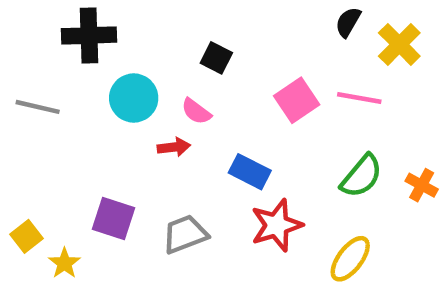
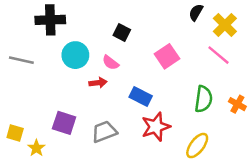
pink line: (359, 98) -> (219, 55), moved, turned 30
green semicircle: (361, 176) -> (203, 99), turned -32
yellow square: (26, 236) -> (15, 133), turned -36

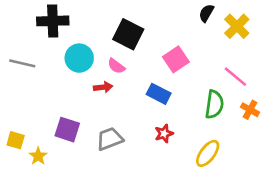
black square: (122, 32) -> (128, 34), size x1.6
pink line: (219, 55) -> (235, 77), moved
blue rectangle: (141, 97) -> (159, 94), moved
red star: (156, 127) -> (164, 134), size x0.6

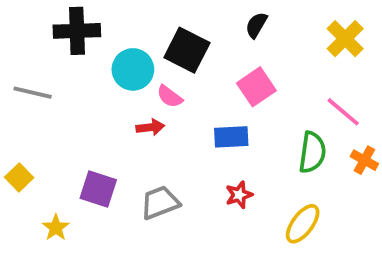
black semicircle: (206, 13) -> (256, 25), moved
cyan circle: (79, 58) -> (133, 69), moved
blue rectangle: (159, 94) -> (231, 137), turned -30
yellow square: (16, 140) -> (19, 177), moved, turned 30

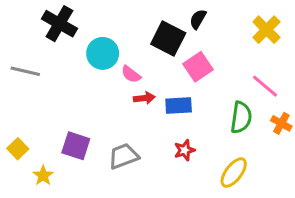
black cross: (77, 31) -> (59, 24), turned 32
black square: (187, 50) -> (168, 39), moved
red arrow: (150, 127) -> (144, 98), moved
yellow square: (19, 177) -> (18, 149), moved

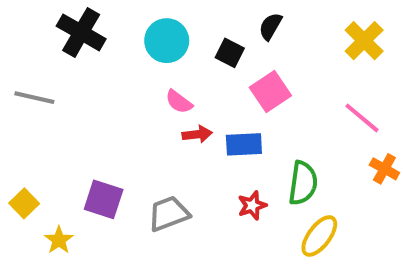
black square: (168, 39) -> (230, 53), size x0.6
cyan circle: (103, 53) -> (167, 41), moved
green semicircle: (241, 117) -> (303, 183), moved

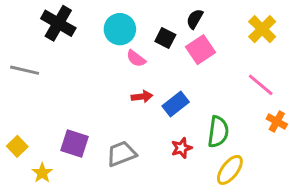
pink square: (270, 92) -> (201, 50), moved
pink semicircle: (179, 102) -> (136, 58), moved
blue rectangle: (244, 144) -> (176, 104), turned -35

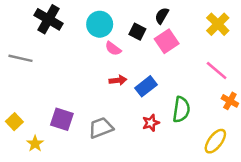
yellow ellipse: (230, 170) -> (215, 141), moved

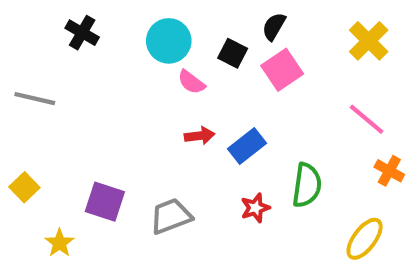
black cross: (48, 19) -> (82, 33), size x0.7
yellow square: (14, 122) -> (24, 187), moved

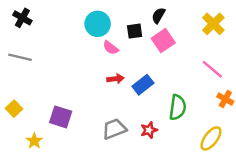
black cross: (82, 33) -> (22, 18), moved
black square: (233, 53) -> (135, 31), turned -35
red star: (255, 208) -> (149, 130), moved
gray trapezoid: (171, 216) -> (114, 129), moved

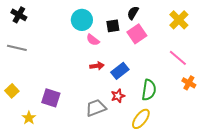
red star: (149, 130) -> (118, 96), moved
yellow ellipse: (211, 138) -> (141, 119), moved

